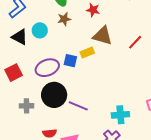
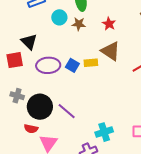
cyan circle: (40, 30) -> (59, 17), moved
black triangle: (20, 37) -> (29, 42), moved
black circle: (54, 95) -> (40, 107), moved
cyan cross: (120, 115) -> (104, 132), turned -30

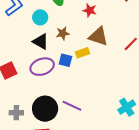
brown star: (79, 24) -> (63, 33), moved
black triangle: (29, 42) -> (41, 42), moved
gray cross: (17, 96) -> (16, 113), moved
cyan cross: (104, 132) -> (127, 107), moved

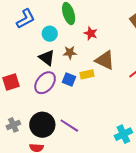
red star: (90, 10) -> (91, 33), moved
purple ellipse: (42, 67) -> (45, 83), turned -40
gray cross: (16, 113) -> (13, 125), turned -32

